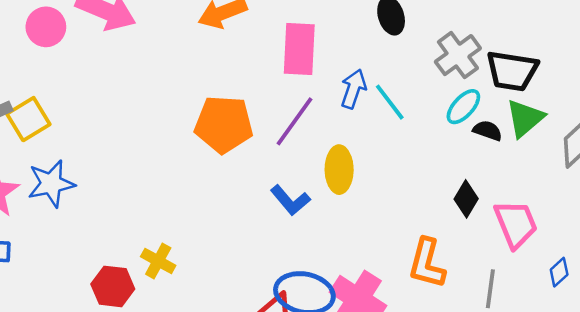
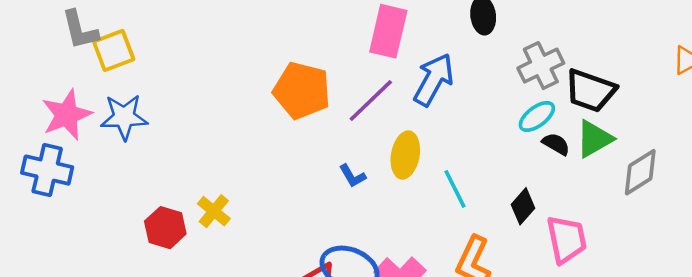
blue arrow: (353, 89) -> (434, 80), size x1.4
cyan line: (390, 102) -> (455, 189), moved
blue L-shape: (290, 200) -> (352, 176), size x0.7

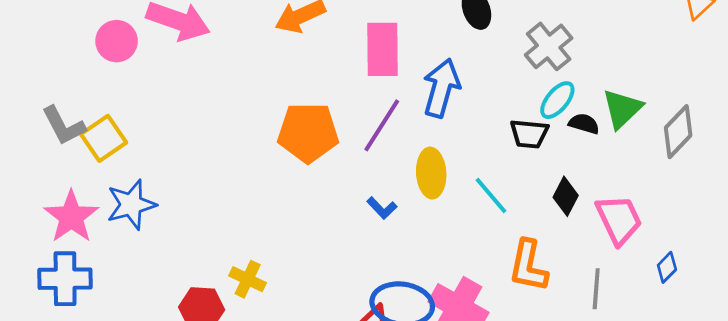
black trapezoid: (590, 91) -> (529, 134), moved, size x0.7

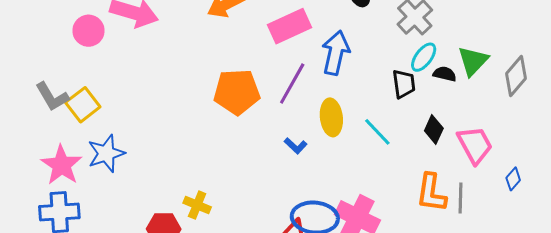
pink rectangle: (382, 49) -> (290, 26), turned 69
black trapezoid: (529, 134) -> (404, 84), turned -100
orange L-shape: (528, 266) -> (431, 193), moved

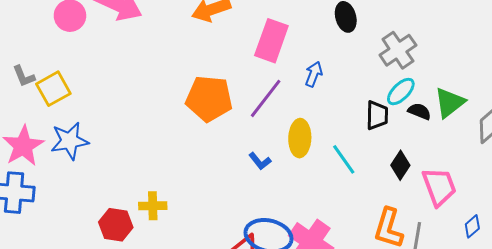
pink rectangle: (290, 26) -> (271, 41), turned -54
blue arrow: (336, 53) -> (314, 74), size x0.6
gray L-shape: (52, 97) -> (24, 76), size x0.7
yellow cross: (197, 205) -> (153, 206), turned -32

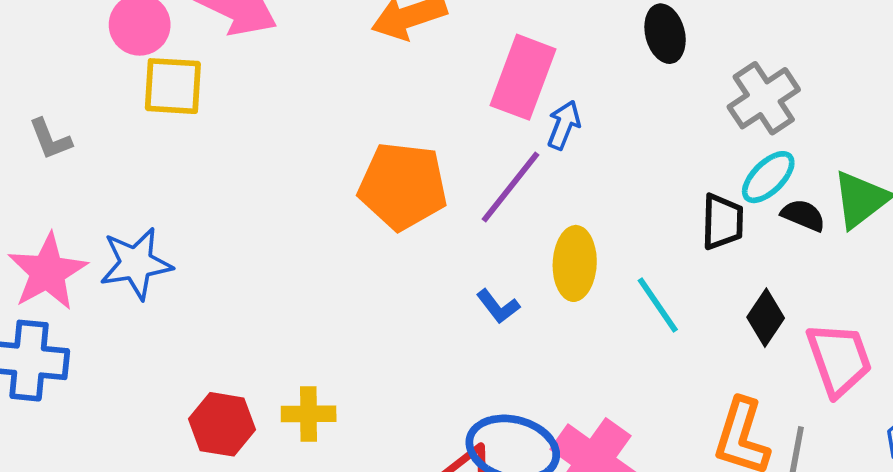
blue arrow: (314, 74) -> (564, 125), moved
yellow square: (53, 89) -> (173, 86), moved, turned 32
yellow cross: (153, 206) -> (309, 414), moved

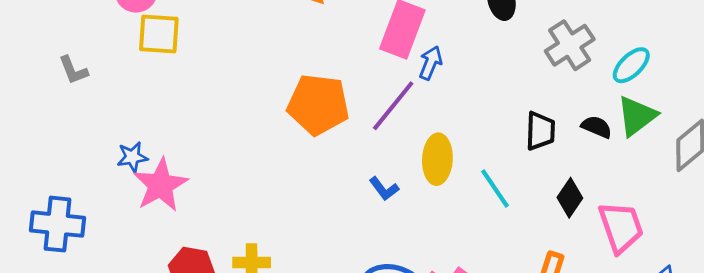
cyan ellipse: (768, 177) -> (631, 65), moved
blue star: (136, 263) -> (132, 157), size x0.6
pink star: (48, 272) -> (160, 185), moved

